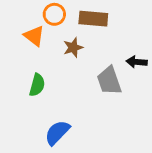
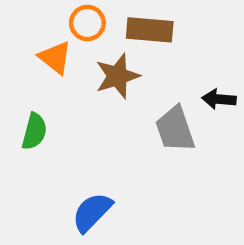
brown star: (73, 47) -> (117, 76), size x1.4
green semicircle: (37, 85) -> (34, 131), moved

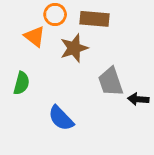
black arrow: (219, 99) -> (138, 99), moved
blue semicircle: (92, 212) -> (61, 118), moved, turned -88

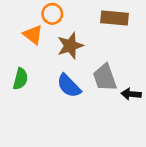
brown rectangle: (95, 19) -> (114, 18), moved
blue semicircle: (61, 118) -> (69, 86), moved

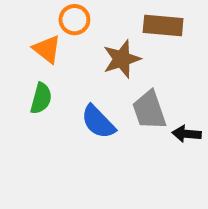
brown star: (70, 46) -> (122, 59), moved
green semicircle: (20, 79) -> (41, 98), moved

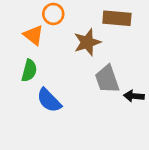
blue semicircle: (98, 122) -> (49, 100), moved

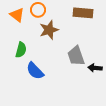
orange triangle: (33, 35) -> (17, 15), moved
brown star: (87, 42) -> (49, 30), moved

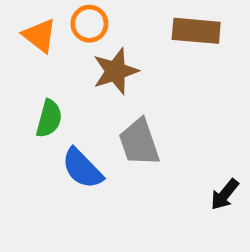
gray trapezoid: (76, 56) -> (139, 142), moved
black arrow: (95, 68) -> (225, 194), moved, turned -56

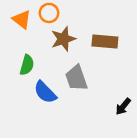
brown rectangle: (196, 31) -> (105, 42), moved

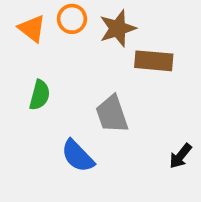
brown star: (63, 39) -> (118, 28), moved
blue semicircle: (45, 92) -> (78, 156), moved

